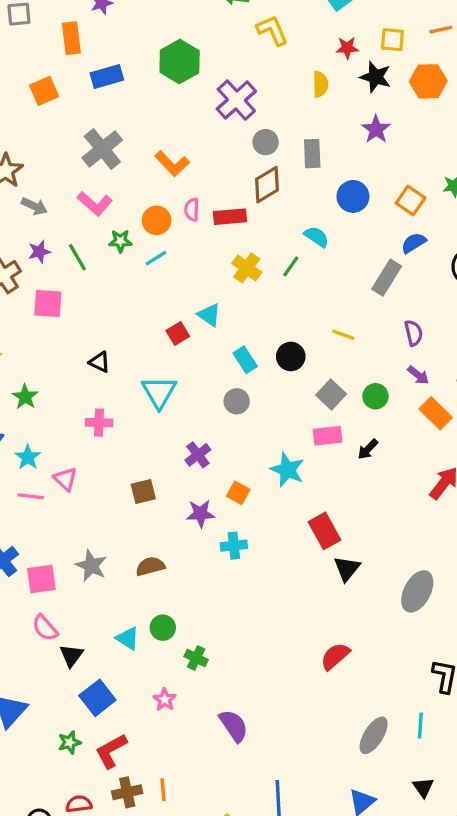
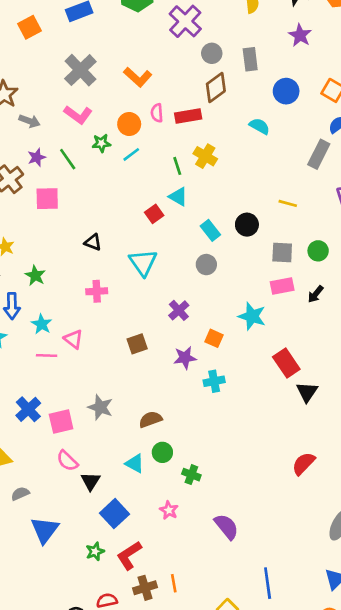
green line: (291, 266) -> (177, 166), moved, turned -48
gray square: (331, 395) -> (282, 253), turned -35
brown semicircle: (150, 566) -> (150, 419), moved

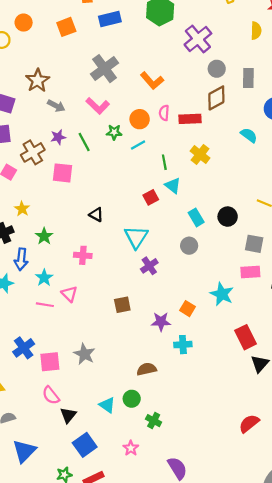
green line: (177, 166) -> (164, 162), moved
pink cross: (97, 291) -> (83, 255), moved
purple cross: (179, 310) -> (149, 266), moved
brown semicircle: (150, 419) -> (147, 369), moved

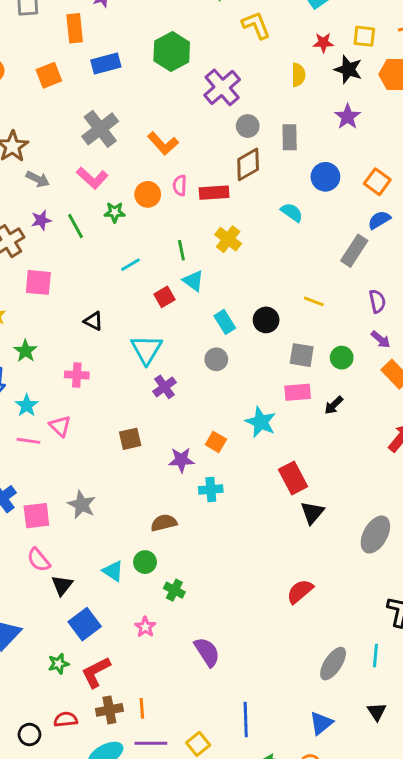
cyan line: (138, 145) -> (130, 265), moved
pink square: (63, 173) -> (38, 282), moved

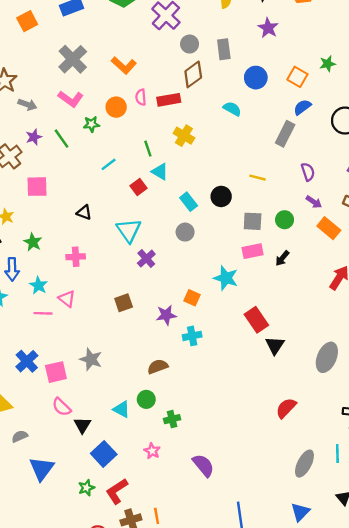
green cross: (174, 590) -> (172, 419), turned -35
red semicircle: (300, 591) -> (286, 408), moved

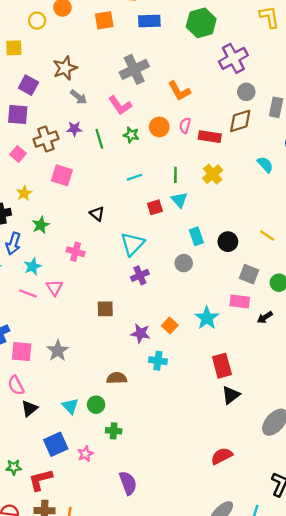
blue square: (104, 454) -> (56, 444), moved

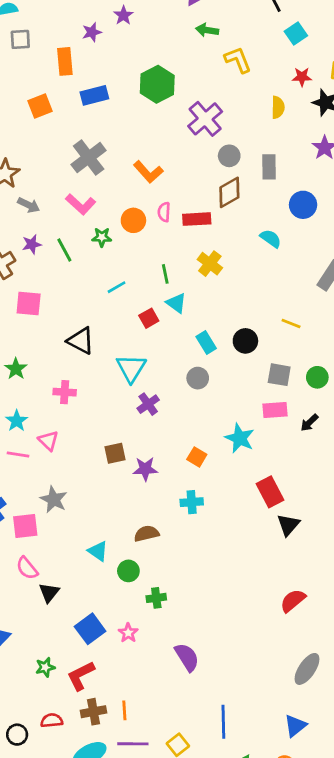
black triangle: (97, 214) -> (81, 341), size x1.5
purple star: (141, 333) -> (145, 469), moved
gray star: (58, 351) -> (54, 499), moved
cyan triangle: (70, 406) -> (98, 551), moved

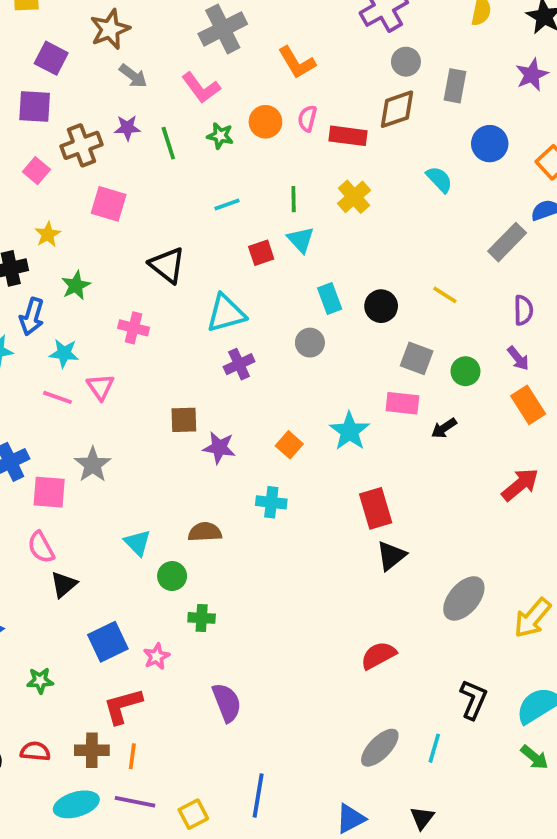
cyan triangle: (131, 368) -> (226, 313), turned 32
cyan star: (17, 421) -> (64, 353), turned 30
red L-shape: (81, 676) -> (123, 706), moved

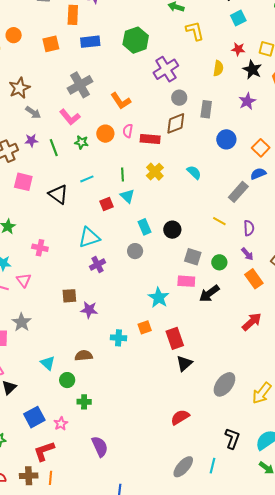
cyan semicircle: (439, 179) -> (194, 172), moved
black triangle: (167, 265) -> (58, 194), moved
yellow line: (445, 295) -> (219, 221), moved
black arrow: (444, 428) -> (209, 293), size x1.5
orange square: (289, 445) -> (145, 327), moved, turned 32

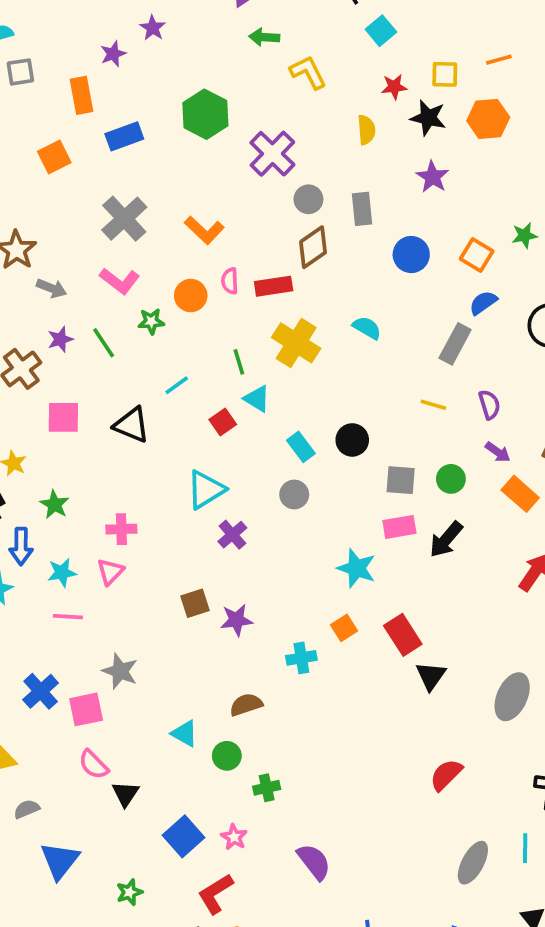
yellow cross: (155, 172) -> (296, 343), size x1.4
pink triangle: (24, 280) -> (110, 572), moved, turned 35

